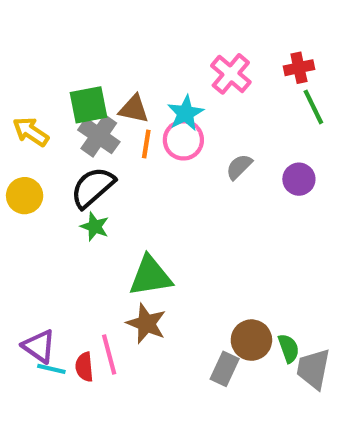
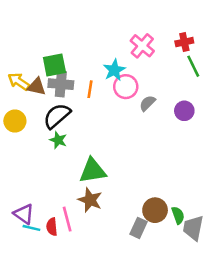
brown triangle: (134, 109) -> (37, 87), moved
gray cross: (99, 136) -> (61, 84), turned -30
pink circle: (183, 140) -> (126, 87), moved

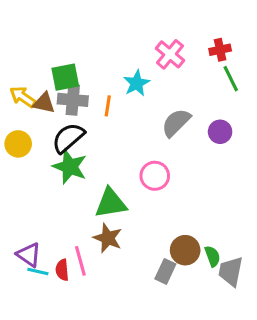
pink circle: (126, 87) -> (155, 176), moved
gray semicircle: (147, 103) -> (176, 123), size x1.5
green star: (58, 140) -> (70, 167), size x1.6

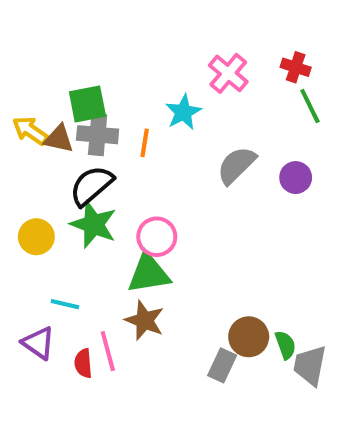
red cross: (220, 50) -> (296, 67), turned 30
yellow circle: (18, 144) -> (36, 237), moved
pink circle: (155, 176) -> (157, 237), moved
cyan line: (38, 271) -> (65, 304), moved

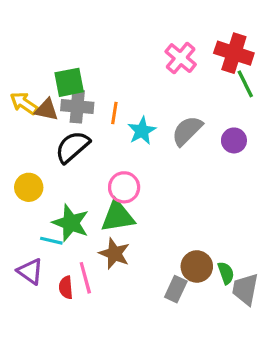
red cross: (296, 67) -> (234, 53), size x1.6
cyan star: (183, 112) -> (142, 131), moved
green star: (94, 224) -> (71, 223), moved

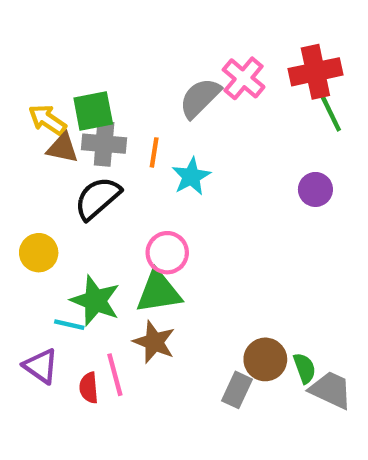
red cross: (234, 53) -> (315, 72), turned -30
yellow arrow: (24, 103) -> (47, 120), moved
gray semicircle: (187, 131) -> (200, 98), moved
gray trapezoid: (245, 289) -> (331, 390), turned 104

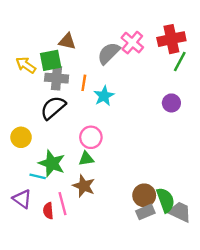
green line: (331, 113) -> (180, 62), turned 54
brown triangle: (63, 148) -> (67, 41), moved
green triangle: (159, 292) -> (86, 159), size x0.6
green semicircle: (305, 368) -> (165, 200), size x1.5
gray rectangle: (237, 390) -> (145, 212), moved, turned 42

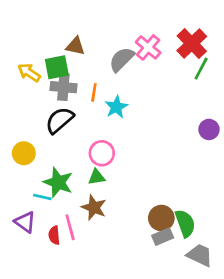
red cross: (171, 39) -> (192, 43), turned -32
purple circle: (171, 103) -> (209, 129), moved
gray trapezoid: (180, 212) -> (200, 255), moved

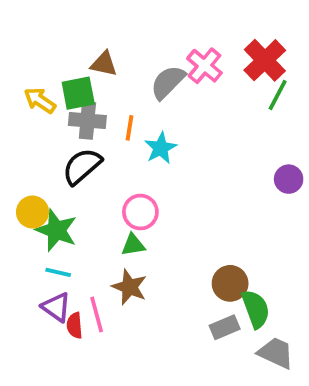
green star: (58, 182) -> (56, 230), moved
brown circle: (161, 218) -> (230, 283), moved
purple triangle: (25, 222) -> (56, 307), moved

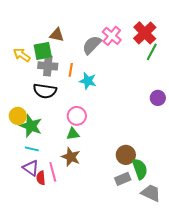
cyan star: (161, 148) -> (88, 81), turned -30
black semicircle: (82, 166) -> (45, 91), turned -130

